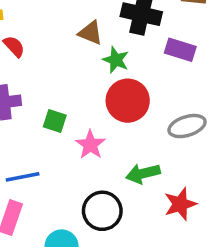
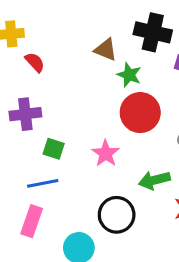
green square: (55, 121) -> (54, 149), moved

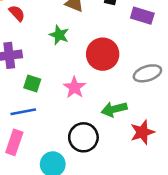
green star: (129, 75) -> (59, 35), moved

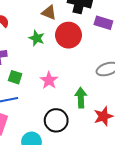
red circle: (103, 54) -> (68, 35), moved
green arrow: (114, 109) -> (81, 98), turned 102

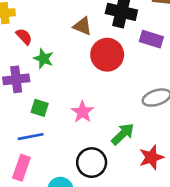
green star: (37, 38) -> (44, 59), moved
green arrow: (81, 98) -> (123, 134), turned 48

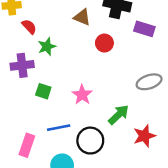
red circle: (107, 55) -> (104, 43), size x0.6
green star: (44, 59) -> (47, 47), turned 30
blue line: (31, 137) -> (59, 128), moved

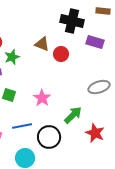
brown triangle: (82, 17) -> (42, 44), moved
red star: (144, 136) -> (95, 133), turned -30

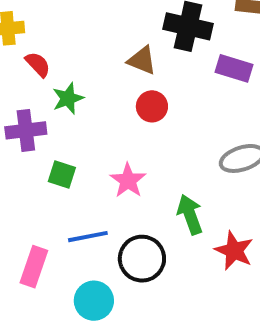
brown triangle: (42, 44) -> (142, 60), moved
red circle: (61, 54) -> (152, 106), moved
green arrow: (73, 115) -> (190, 215), turned -66

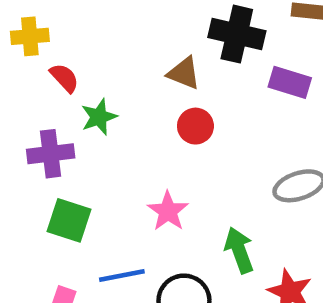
green square: (62, 174) -> (69, 220), moved, size x1.4

